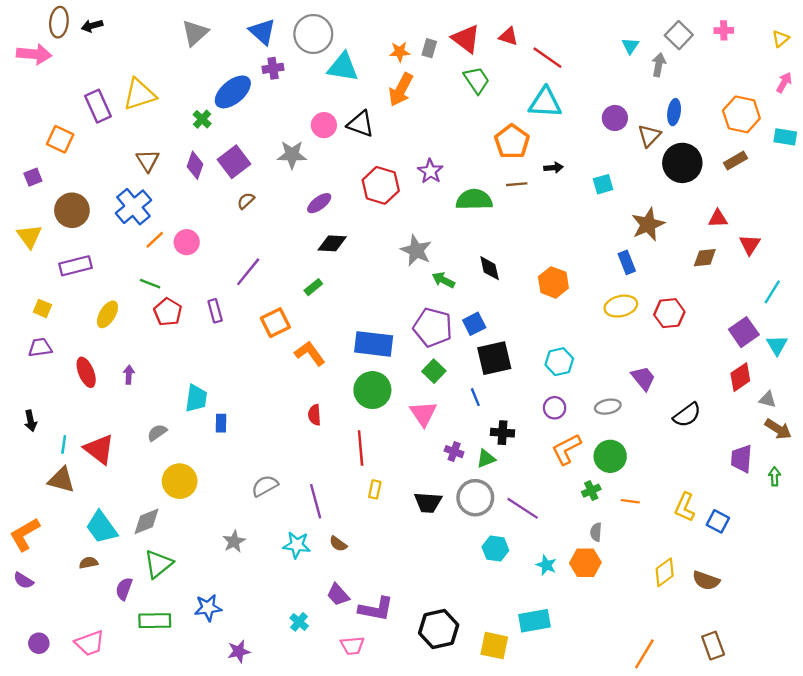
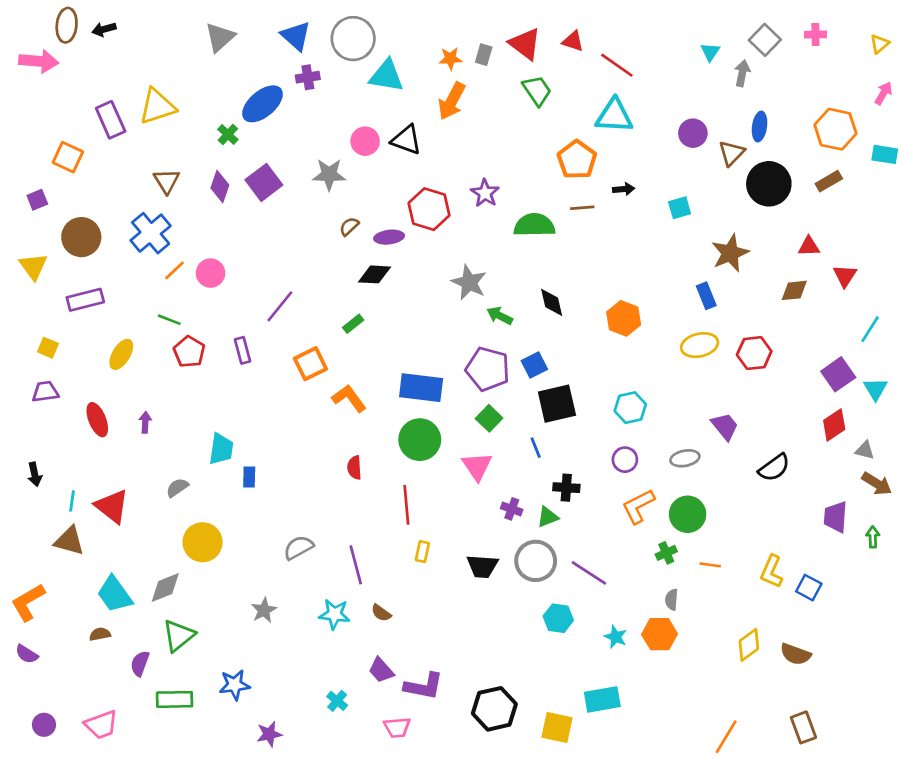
brown semicircle: (246, 201) -> (349, 226), moved
purple ellipse: (319, 203) -> (389, 237), moved, turned 30

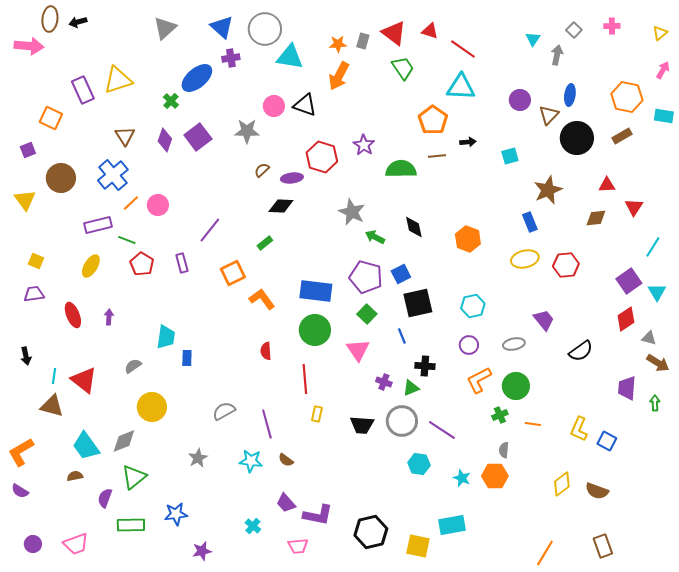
gray square: (765, 40) -> (574, 30), size x0.7
purple rectangle: (85, 300) -> (98, 225), moved

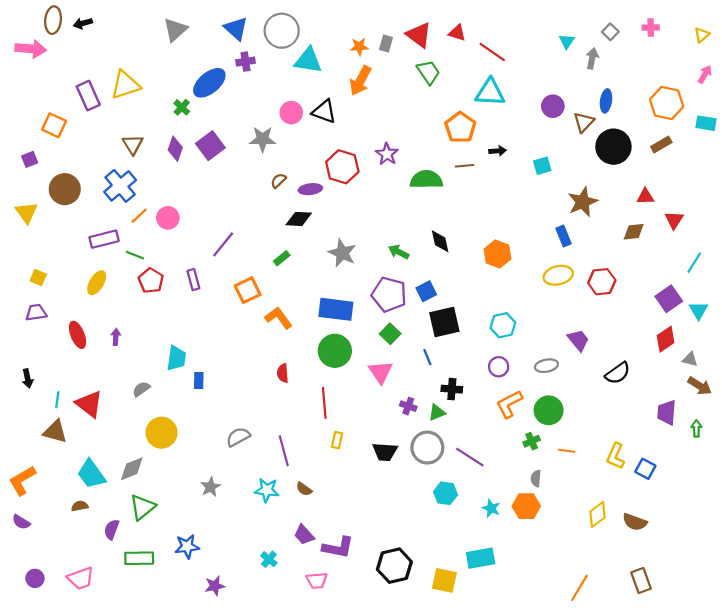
gray star: (352, 212) -> (342, 253), moved

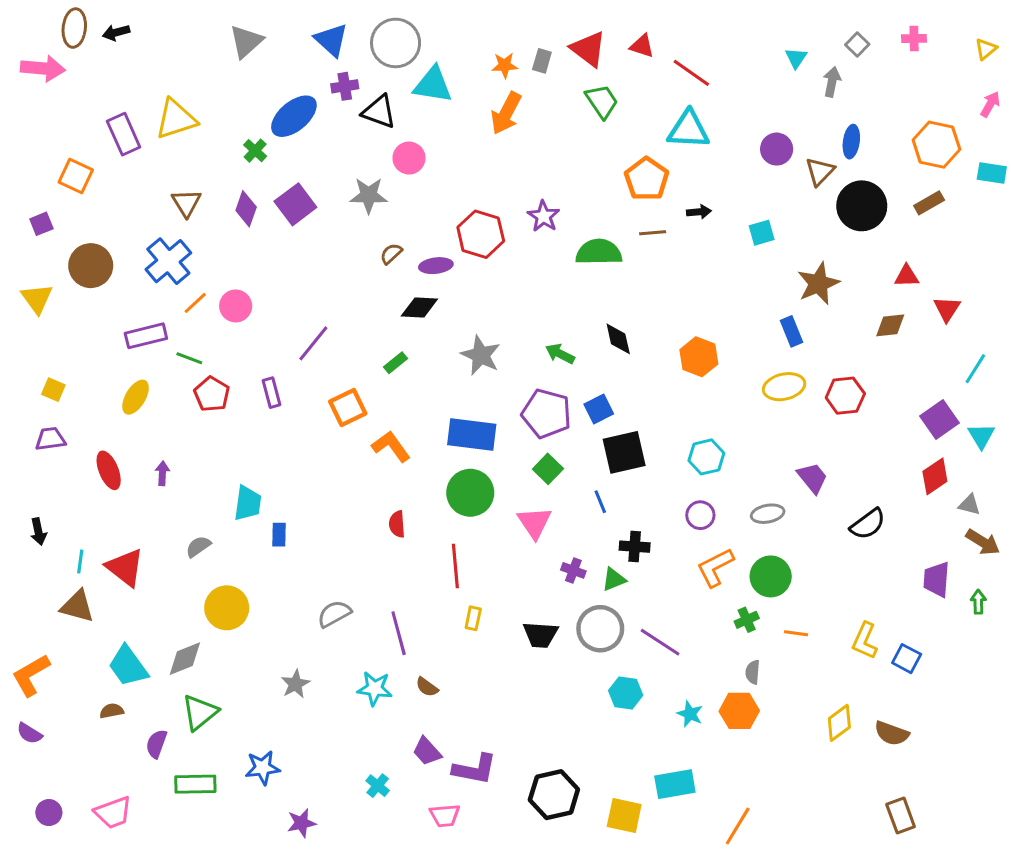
black triangle: (324, 112) -> (379, 112), moved
orange line: (579, 588) -> (738, 826), moved

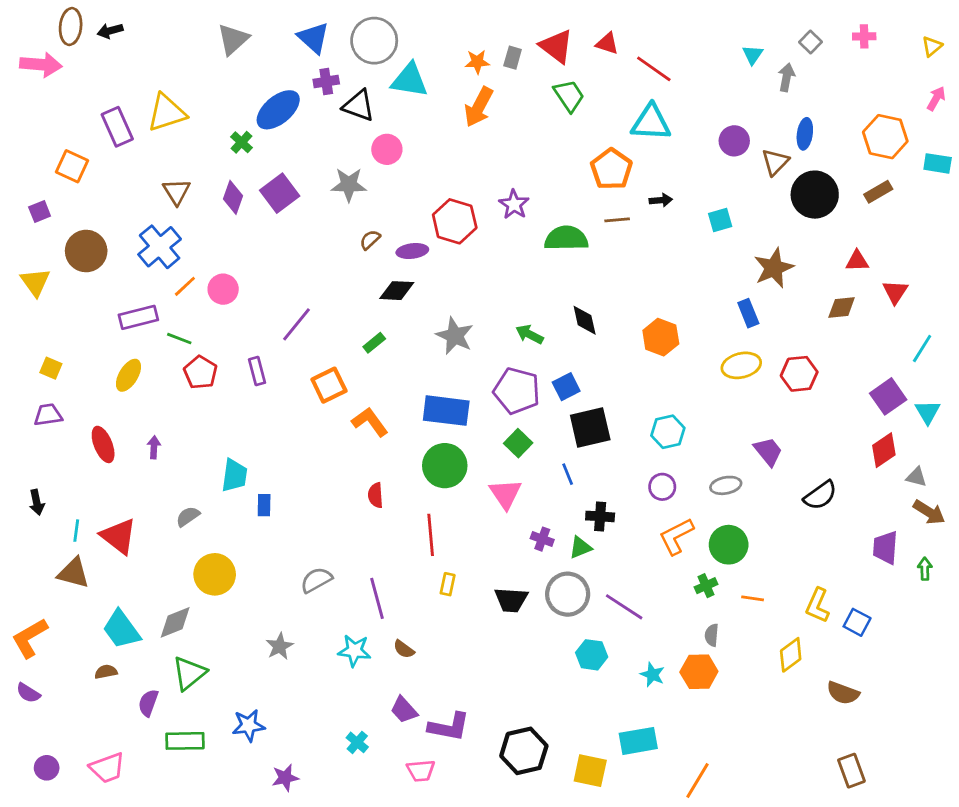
yellow diamond: (839, 723) -> (791, 655), moved

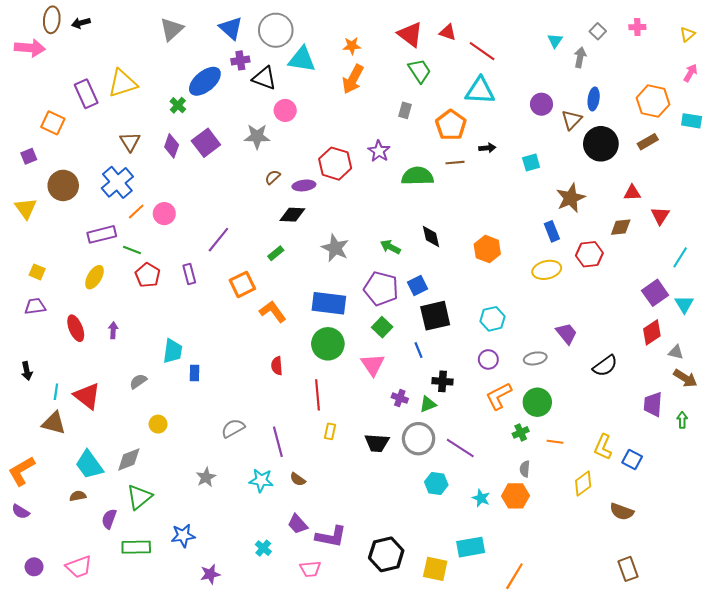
gray rectangle: (513, 58) -> (405, 110), moved
red hexagon: (799, 374) -> (589, 254), moved
yellow circle: (215, 574) -> (158, 424), size x0.6

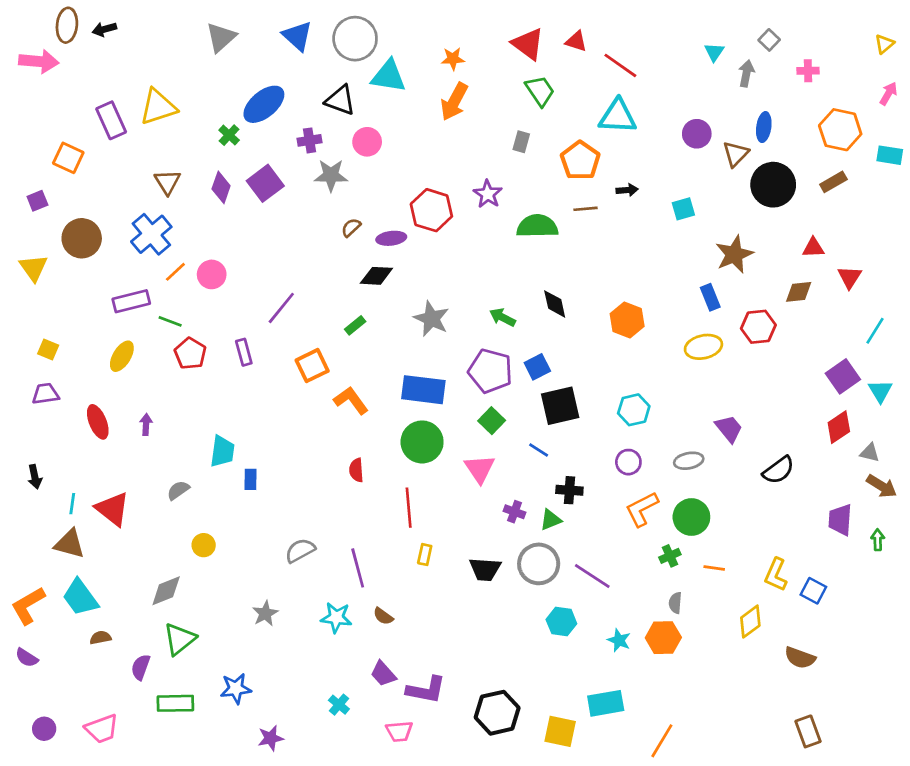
pink cross: (637, 27) -> (808, 71), moved
purple cross: (240, 60) -> (309, 140), moved
blue line: (419, 350) -> (539, 450), turned -35
cyan trapezoid: (89, 465) -> (80, 597), moved

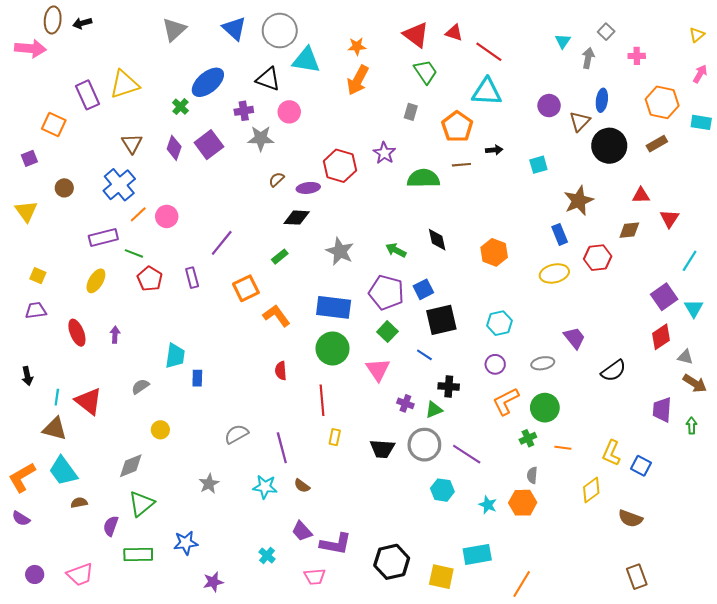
brown circle: (82, 238) -> (64, 188), size x0.6

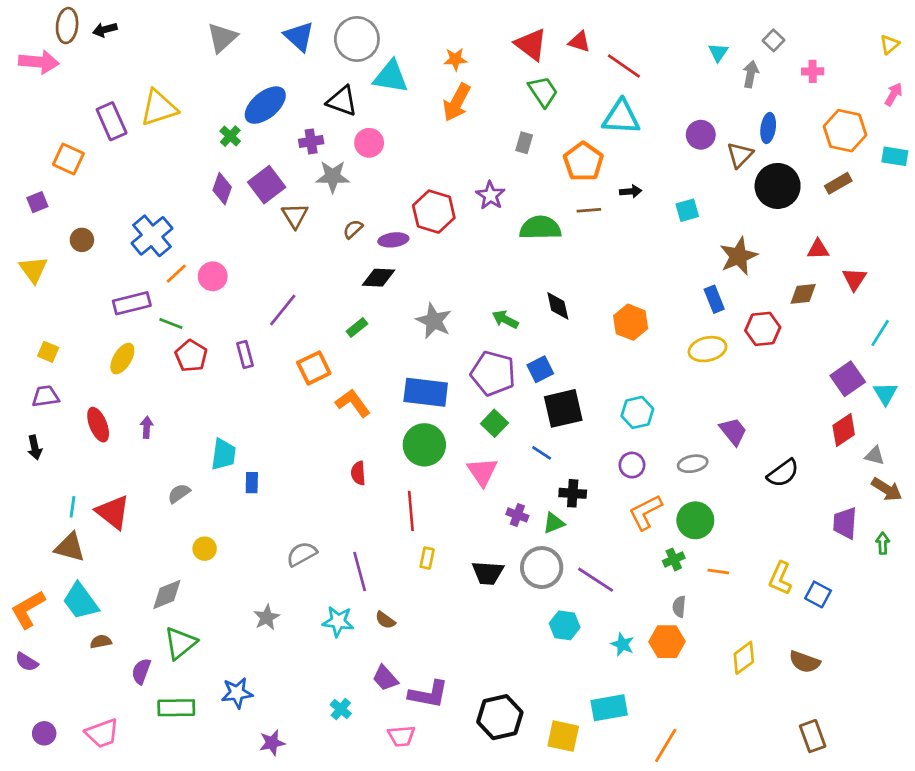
brown triangle: (132, 144) -> (295, 216), moved
black arrow: (27, 376) -> (35, 448), moved
yellow diamond: (591, 490) -> (744, 658), moved

